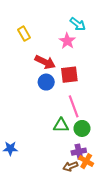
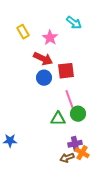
pink star: (67, 41) -> (50, 38), moved
green circle: (82, 128) -> (78, 114), moved

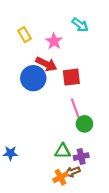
blue circle: (44, 78) -> (33, 78), moved, size x1.5
green triangle: (58, 119) -> (63, 151), moved
orange cross: (82, 153) -> (60, 177), moved, turned 32

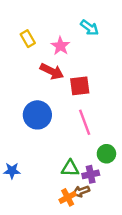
blue circle: (33, 78) -> (37, 115), moved
green circle: (84, 124) -> (106, 154), moved

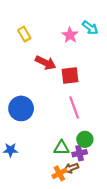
cyan arrow: (89, 28) -> (90, 28), moved
pink star: (60, 46) -> (70, 35), moved
blue circle: (37, 115) -> (21, 108), moved
green circle: (106, 154) -> (85, 139), moved

